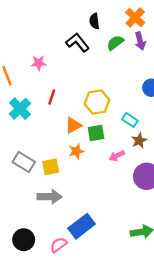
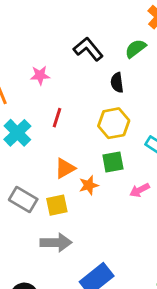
black semicircle: (94, 21) -> (117, 83), moved
orange triangle: (73, 125) -> (65, 168), moved

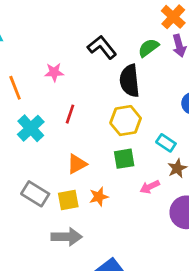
black semicircle: (117, 83) -> (130, 81), size x1.6
orange star: (89, 185) -> (99, 197), moved

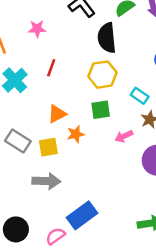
orange star: (99, 197) -> (76, 134), moved

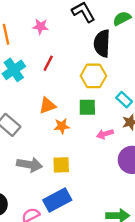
yellow square: (48, 147) -> (61, 165), moved

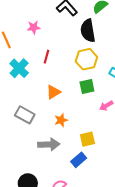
orange star: (62, 126) -> (61, 120), moved
yellow square: (61, 165) -> (87, 139), moved
blue rectangle: (57, 200) -> (79, 160), moved, size x0.7

